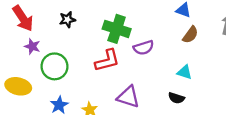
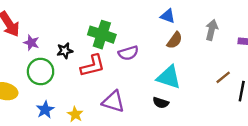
black star: (67, 20) -> (65, 51), moved
purple star: (32, 46) -> (31, 43), moved
cyan triangle: (185, 72) -> (169, 77), size x1.6

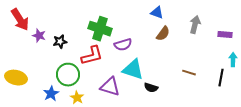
black star: (65, 51) -> (60, 42), moved
green circle: (41, 72) -> (68, 75), moved
cyan triangle: (169, 77) -> (133, 70), moved
brown line: (223, 77) -> (189, 73), moved, turned 56

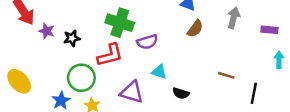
cyan triangle: (133, 70) -> (159, 72), size x0.6
yellow ellipse: (16, 78) -> (19, 81), turned 35
black line: (221, 78) -> (254, 93), moved

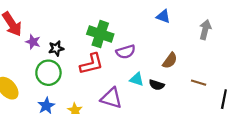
brown semicircle: (195, 29) -> (170, 61), moved
green circle: (81, 78) -> (48, 73), moved
black semicircle: (181, 93) -> (157, 85), moved

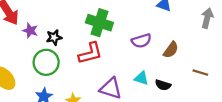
purple semicircle: (126, 52) -> (141, 41), moved
cyan triangle: (137, 79) -> (141, 78), moved
black semicircle: (157, 85) -> (163, 85), moved

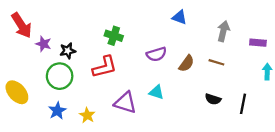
green cross: (99, 23) -> (114, 36), size x0.7
brown line: (200, 73) -> (216, 62), moved
black semicircle: (163, 85) -> (213, 99), moved

